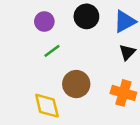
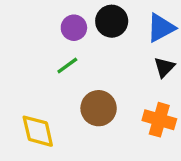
purple circle: (44, 21) -> (74, 28), moved
yellow diamond: (47, 106) -> (38, 131), moved

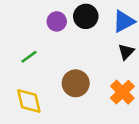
green line: (67, 65) -> (29, 57), moved
orange cross: (159, 120) -> (122, 92), turned 30

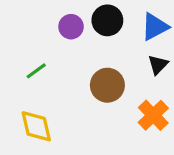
brown circle: (76, 83) -> (107, 85), moved

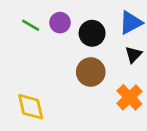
black circle: (107, 20) -> (92, 33), moved
green line: (36, 71) -> (31, 25), moved, turned 66

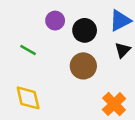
green line: (31, 25) -> (28, 50), moved
orange cross: (129, 97) -> (114, 104), moved

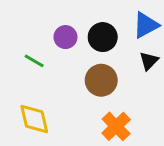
purple circle: (55, 21) -> (65, 37), moved
orange cross: (114, 104) -> (116, 126), moved

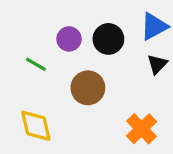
brown circle: (101, 80) -> (88, 88), moved
orange cross: (116, 126) -> (142, 129), moved

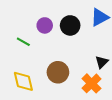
black triangle: (157, 64) -> (102, 62), moved
brown circle: (88, 88) -> (58, 72), moved

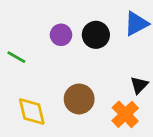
green line: (23, 42) -> (16, 57), moved

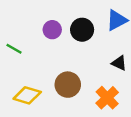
black triangle: (139, 85) -> (119, 63), moved, turned -49
yellow diamond: (32, 112) -> (27, 95), turned -60

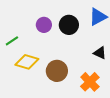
green line: (14, 49) -> (12, 41), turned -64
yellow diamond: (27, 95) -> (27, 62), moved

